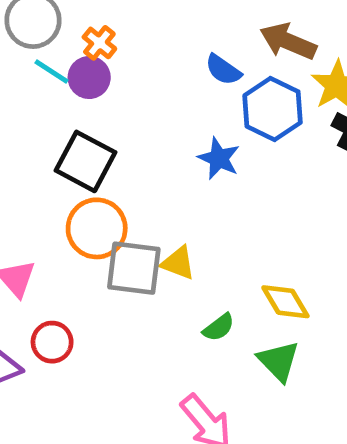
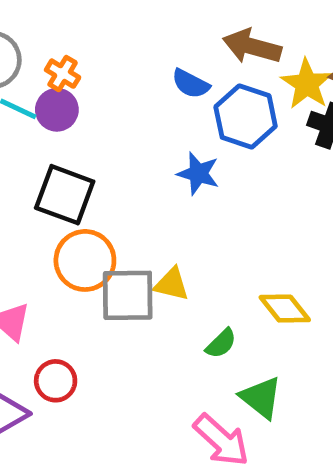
green triangle: (278, 361) -> (261, 398), moved

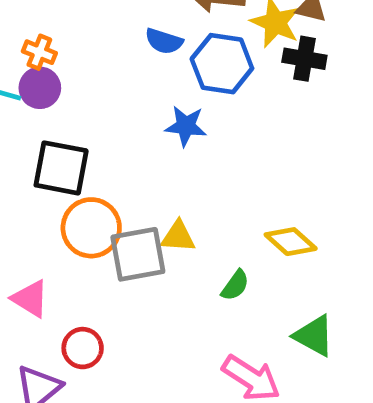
green triangle: (261, 398) -> (314, 336), moved

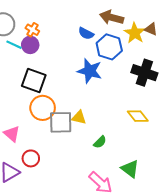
black cross: (304, 59) -> (144, 73), moved, size x1.4
blue star: (186, 126) -> (90, 71), size x1.4
yellow diamond: (291, 242) -> (138, 116), moved

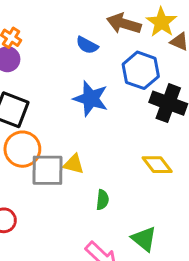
yellow star: (135, 33) -> (161, 22), moved
blue hexagon: (109, 47) -> (141, 70), moved
green semicircle: (100, 142) -> (102, 200), turned -40

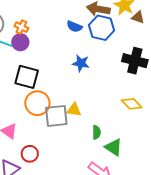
blue hexagon: (141, 70) -> (102, 28), moved
blue star: (91, 99) -> (81, 63), size x0.7
green triangle: (144, 239) -> (114, 147), moved

